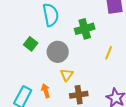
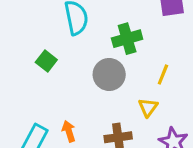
gray circle: (58, 52) -> (109, 74), moved
yellow triangle: (67, 75) -> (148, 107), moved

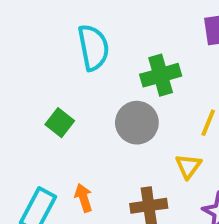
green square: (46, 61) -> (60, 123), moved

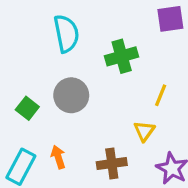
green square: (60, 123) -> (27, 108), moved
gray circle: (137, 123) -> (71, 95), moved

